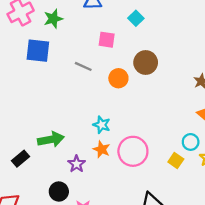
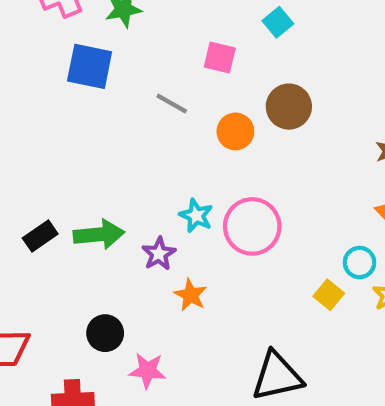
orange star: (102, 149) -> (191, 295), moved
pink circle: (133, 151) -> (252, 226), moved
black rectangle: (20, 159) -> (40, 236), moved
purple star: (77, 164) -> (159, 254), moved

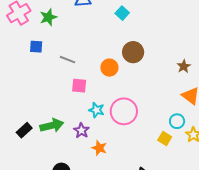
pink square: (220, 57) -> (79, 86), moved
blue square: (90, 66) -> (36, 47), size x0.6
gray line: (172, 104) -> (67, 60), moved

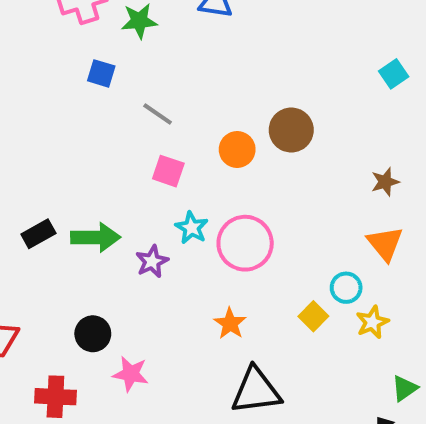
cyan square: (122, 13) -> (394, 74), moved
orange star: (99, 148) -> (230, 324), moved

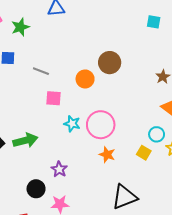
cyan square: (394, 74) -> (154, 22), turned -32
purple star: (152, 261) -> (59, 169), moved
orange star: (230, 324) -> (107, 155), moved

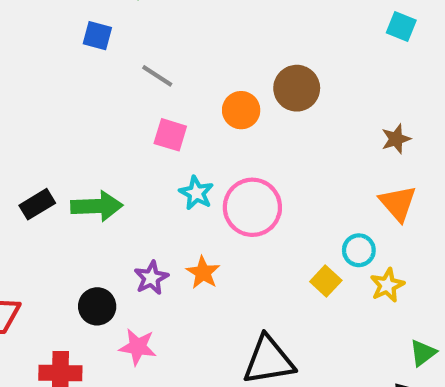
orange star: (107, 155) -> (203, 273), moved

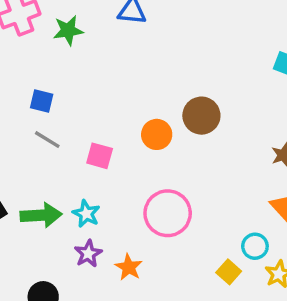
blue square: (97, 36) -> (42, 101), moved
gray line: (157, 76) -> (47, 140), moved
cyan star: (196, 193) -> (86, 214), moved
purple star: (151, 278) -> (88, 254), moved

